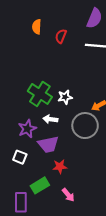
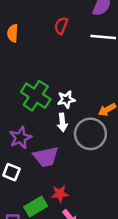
orange semicircle: (37, 27) -> (13, 33), moved
white arrow: (50, 119) -> (62, 122), moved, turned -104
red star: (60, 167) -> (60, 194), moved

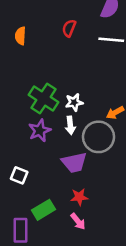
purple star: (20, 138) -> (40, 130), moved
purple trapezoid: (46, 157) -> (74, 162), moved
red star: (60, 194) -> (79, 197), moved

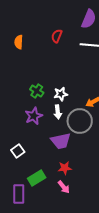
green cross: (43, 99) -> (37, 91), size x0.6
white square: (19, 175) -> (18, 151), turned 32

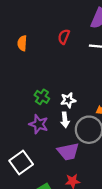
purple star: (34, 116) -> (39, 124), turned -30
white square: (18, 151) -> (21, 163), size x1.5

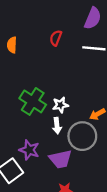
green cross: (42, 97) -> (33, 101), size x1.6
purple star: (39, 124) -> (29, 150), moved

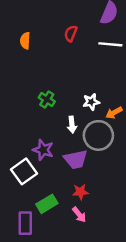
green cross: (33, 101) -> (47, 99), size x0.6
white star: (60, 105) -> (91, 102), moved

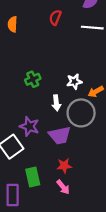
green cross: (47, 99) -> (33, 79), turned 32
green rectangle: (47, 204) -> (33, 177), turned -72

